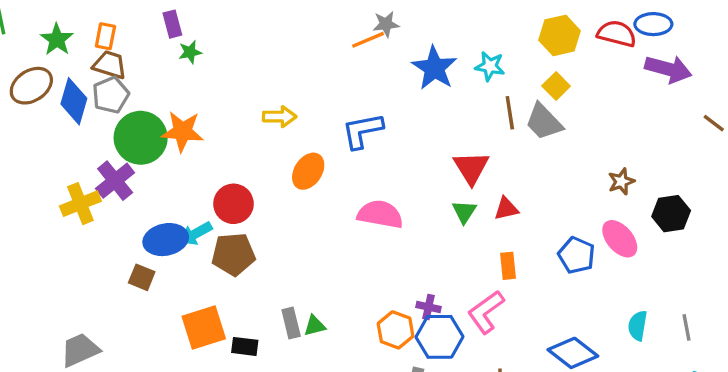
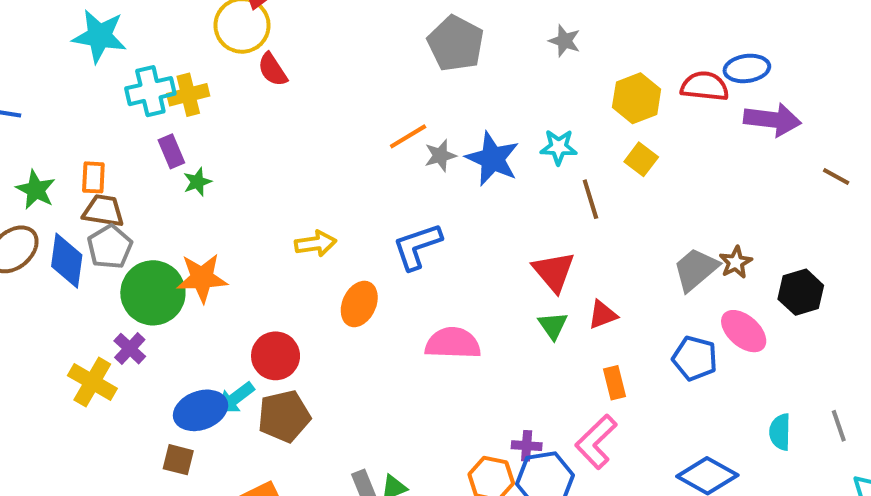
gray star: (386, 24) -> (440, 156), moved
gray trapezoid: (544, 122) -> (696, 269), moved, turned 102
purple cross: (115, 181) -> (130, 349), size x0.7
yellow cross: (80, 204) -> (92, 382), turned -30

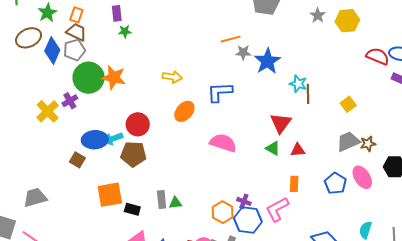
yellow hexagon: (637, 98) -> (347, 21), moved
cyan star: (559, 147) -> (298, 84), moved
yellow square: (641, 159) -> (348, 104), moved
green triangle: (553, 326) -> (273, 148), turned -42

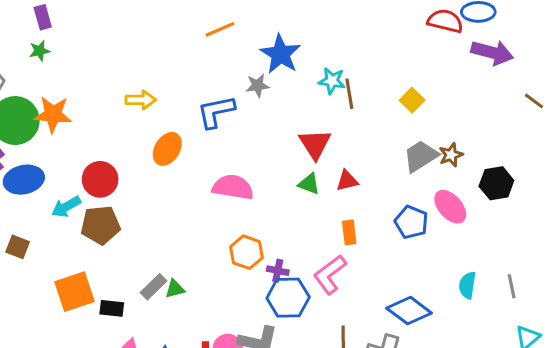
green star: (125, 31) -> (40, 51), moved
gray star: (243, 52) -> (257, 86), moved
blue ellipse: (95, 140) -> (24, 180), moved
gray rectangle: (162, 199) -> (153, 287), turned 60
orange hexagon: (223, 212) -> (246, 252), moved

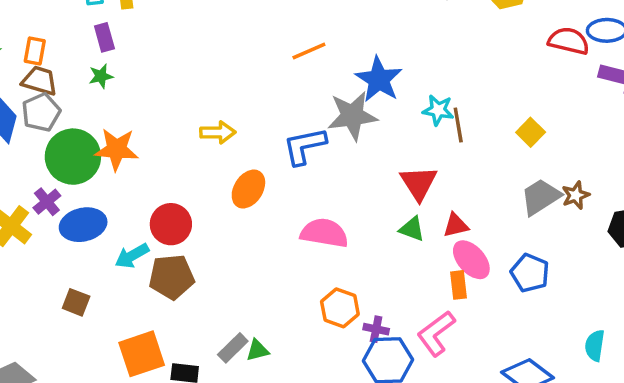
gray star: (257, 86) -> (352, 116), size x1.8
pink ellipse: (450, 207) -> (471, 260), moved

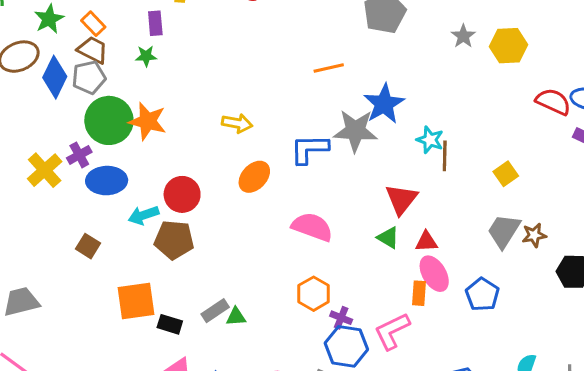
orange rectangle: (35, 51) -> (93, 24), turned -65
gray trapezoid: (541, 197) -> (504, 231), turned -36

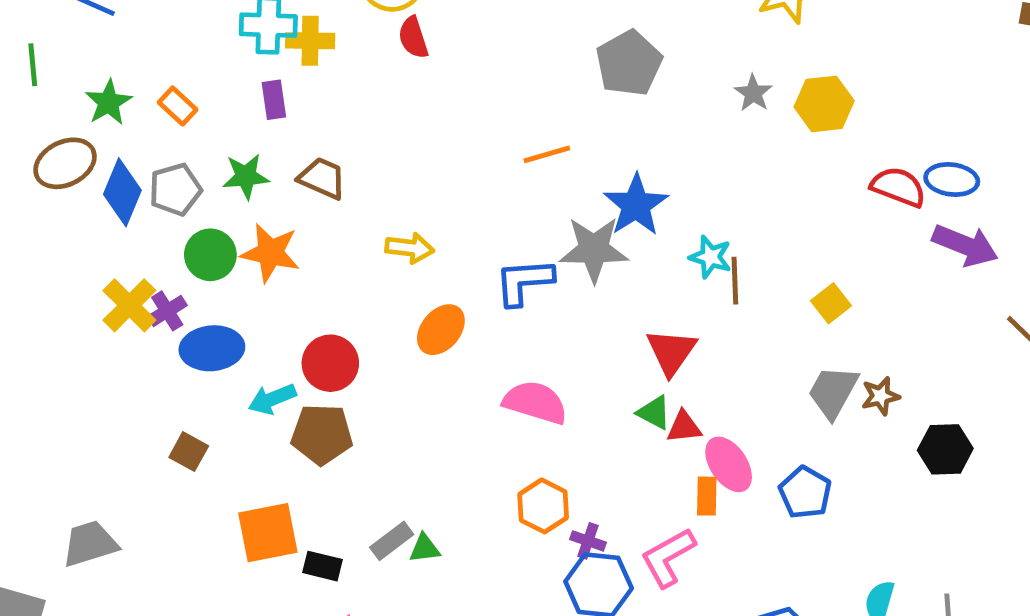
brown trapezoid: (93, 50) -> (322, 178), moved
green star: (146, 56) -> (246, 176), moved, size x1.4
green circle: (109, 120) -> (210, 255), size x0.7
yellow cross: (45, 170) -> (129, 305), moved
red triangle: (426, 242) -> (684, 427), moved

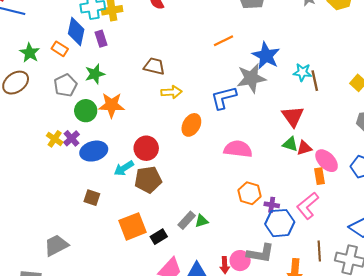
brown trapezoid: (322, 178) -> (154, 66), moved
blue diamond: (122, 192) -> (76, 31), moved
yellow cross: (129, 305) -> (55, 139), size x0.7
black rectangle: (323, 566) -> (159, 237), turned -35

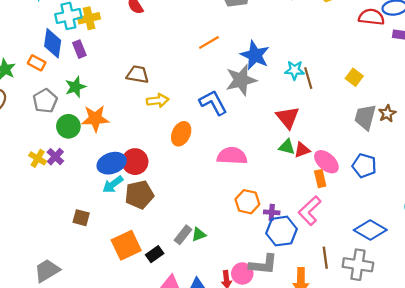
blue L-shape: (224, 98) -> (213, 103), turned 80
blue ellipse: (94, 151) -> (112, 163), moved

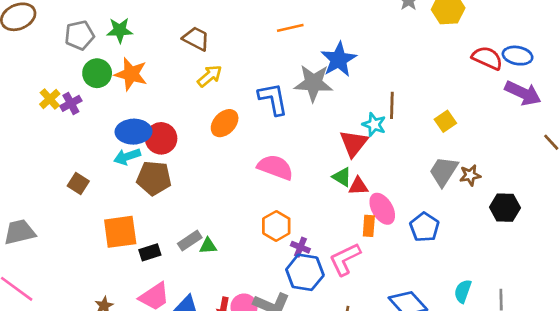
cyan star: (295, 70) -> (374, 125), moved
yellow arrow: (158, 100) -> (210, 76), turned -50

